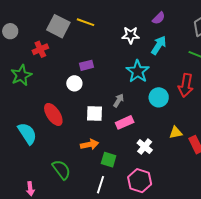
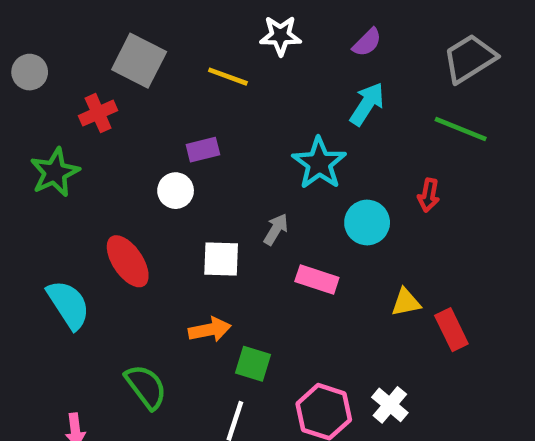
yellow line: (85, 22) -> (228, 77), moved
white star: (131, 35) -> (280, 36), moved
red arrow: (186, 85) -> (429, 195), size x0.6
pink rectangle: (125, 122) -> (317, 280), moved, turned 42
white cross: (145, 147) -> (390, 405), moved

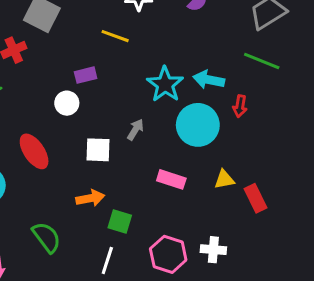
yellow line: (228, 77) -> (115, 36), moved
cyan arrow: (367, 104) -> (209, 80), moved, turned -112
cyan circle: (367, 223) -> (198, 125), size x1.4
pink rectangle: (317, 280) -> (171, 179), moved
white cross: (390, 405) -> (213, 250), turned -35

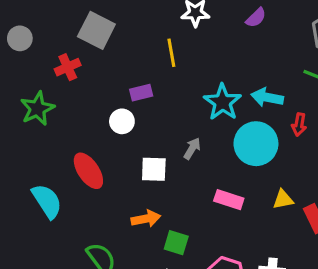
yellow line: (115, 36) -> (171, 53), turned 60

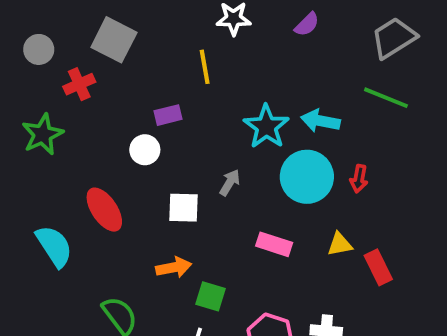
gray circle: (20, 38) -> (39, 49), moved
red arrow: (299, 125) -> (359, 179), moved

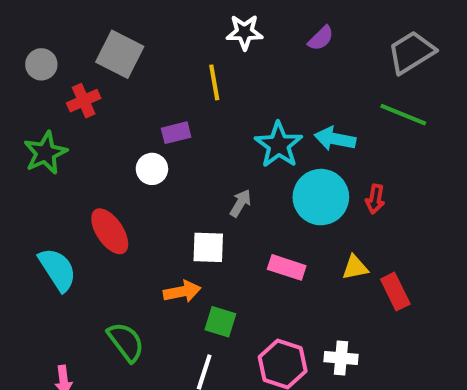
white square: (183, 208) -> (208, 247), moved

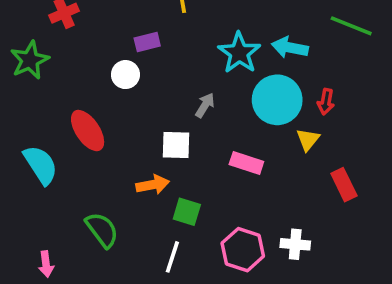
yellow triangle: (355, 267) -> (308, 140), moved, turned -40

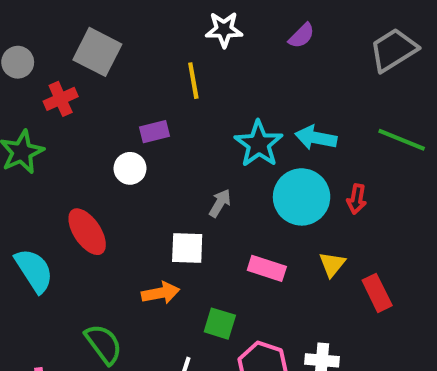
green line: (351, 26) -> (402, 140), moved
yellow triangle: (308, 140) -> (332, 264), moved
green square: (187, 212) -> (220, 324), moved

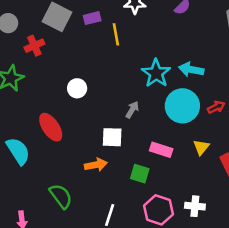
purple rectangle: (155, 132) -> (92, 18), moved
red arrow: (357, 199) -> (216, 107), turned -126
green square: (220, 324) -> (140, 174), moved

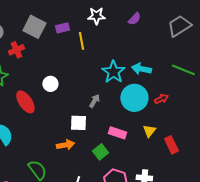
red ellipse: (51, 127) -> (25, 102), moved
green square: (140, 174) -> (100, 152), turned 35

